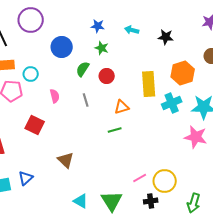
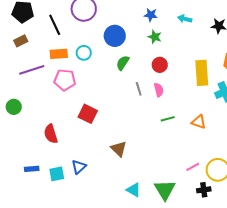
green semicircle: (83, 69) -> (123, 63), moved
cyan circle: (31, 74) -> (84, 53), moved
pink semicircle: (55, 96) -> (159, 90), moved
orange triangle: (122, 107) -> (199, 122), moved, turned 35

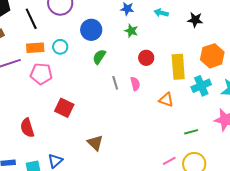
red circle: (160, 65) -> (146, 58), moved
green line: (168, 119) -> (191, 132), moved
orange triangle: (199, 122) -> (166, 100), moved

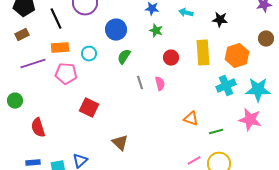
cyan circle: (60, 47) -> (89, 54), moved
yellow rectangle: (178, 67) -> (203, 53), moved
orange triangle: (166, 100) -> (191, 119), moved
red semicircle: (27, 128) -> (38, 128), moved

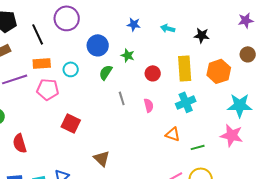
green star: (156, 31) -> (128, 55), moved
pink semicircle: (160, 84) -> (149, 105), moved
cyan cross: (226, 86) -> (186, 102), moved

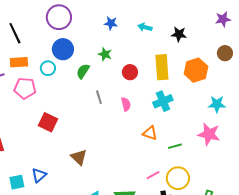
purple circle: (67, 18) -> (59, 17), moved
blue circle: (98, 45) -> (63, 49), moved
cyan star: (240, 105) -> (217, 104), size x0.7

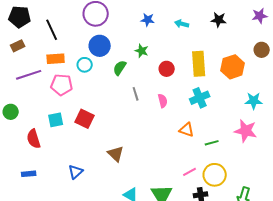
black star: (179, 34) -> (219, 20), moved
cyan square: (17, 182) -> (56, 120), moved

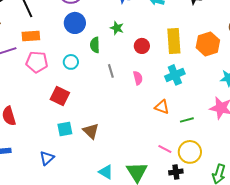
cyan circle: (85, 65) -> (71, 62), moved
green semicircle: (120, 68) -> (95, 45), turned -35
cyan square: (56, 120) -> (65, 129), moved
blue triangle: (76, 172) -> (47, 158), moved
pink line: (190, 172) -> (165, 149), turned 56

